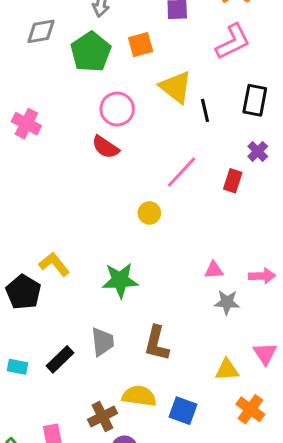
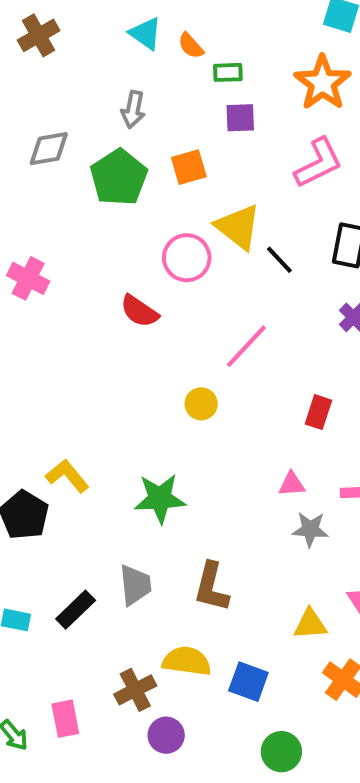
pink circle: (117, 109) -> (187, 258), moved
black line: (205, 110) -> (279, 260), turned -30
red rectangle: (233, 181) -> (318, 412), moved

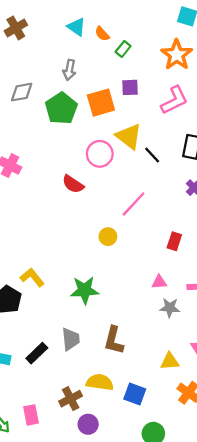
green rectangle: (228, 72) -> (123, 49), turned -49
purple square: (240, 118) -> (130, 87), moved
orange square: (189, 167) -> (101, 103), size x1.4

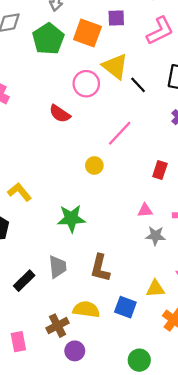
orange square: (101, 103) -> (87, 33), turned 36
yellow L-shape: (32, 277) -> (19, 192), moved
blue square: (135, 394) -> (125, 307), moved

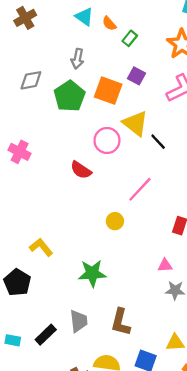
purple square: (116, 18) -> (137, 76), turned 30

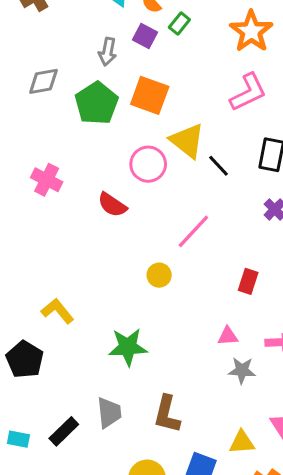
purple square: (137, 76) -> (145, 36), moved
pink cross: (20, 152) -> (47, 180), moved

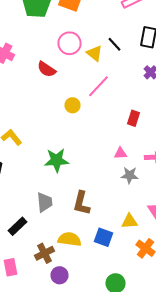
yellow triangle: (187, 141) -> (94, 53), moved, size x0.7
yellow circle: (159, 275) -> (72, 105), moved
black rectangle: (64, 431) -> (18, 226), moved

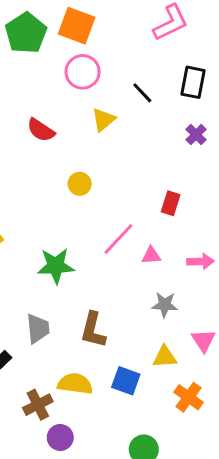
pink circle: (70, 43) -> (83, 72), moved
yellow triangle: (94, 53) -> (103, 120), moved, turned 42
pink line: (98, 86) -> (118, 239), moved
gray star: (130, 175) -> (165, 305), moved

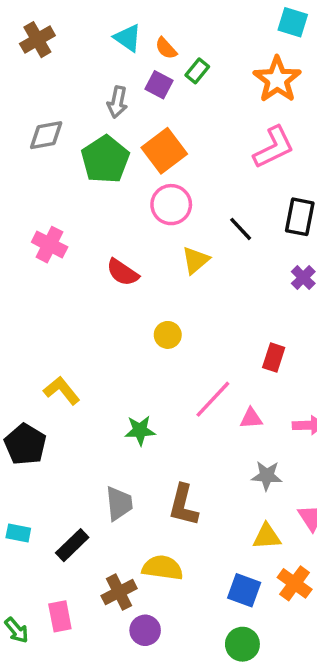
orange square: (77, 26) -> (164, 151), turned 33
green star: (56, 266) -> (140, 430), size x0.7
blue square: (126, 381) -> (244, 590), moved

